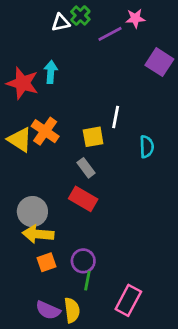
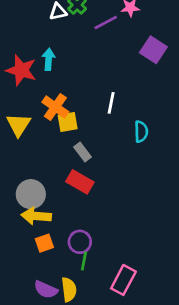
orange cross: (45, 131) -> (55, 107), moved
yellow square: (93, 137) -> (68, 122), moved
yellow triangle: (20, 140) -> (19, 125), turned 30

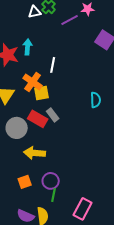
white line: (111, 103) -> (53, 65), moved
red rectangle: (80, 182) -> (38, 119), moved
gray circle: (31, 194) -> (17, 128), moved
yellow arrow: (36, 216) -> (35, 153), moved

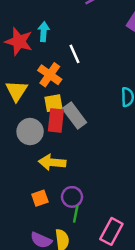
white line: (53, 65) -> (74, 54), turned -35
yellow square: (42, 93) -> (53, 103), moved
gray rectangle: (53, 115) -> (74, 115), size x1.5
red rectangle: (38, 119) -> (56, 120), turned 66

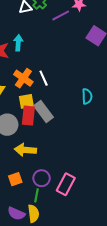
white line: (74, 54) -> (44, 78), moved
green line: (76, 214) -> (36, 195), moved
pink rectangle: (111, 231) -> (66, 184), moved

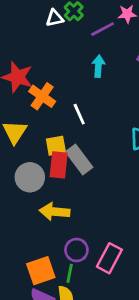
cyan arrow: (18, 43) -> (98, 66), moved
orange cross: (23, 78) -> (42, 96), moved
orange square: (15, 179) -> (41, 271), moved, size x1.5

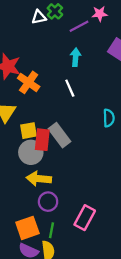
white line: (79, 114) -> (70, 88), moved
yellow square: (56, 146) -> (29, 131), moved
gray circle: (30, 177) -> (31, 152), moved
purple circle: (76, 250) -> (48, 202), moved

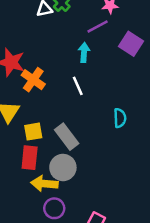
purple line: (79, 26) -> (98, 26), moved
red rectangle: (42, 140) -> (30, 158), moved
gray circle: (31, 152) -> (63, 167), moved

